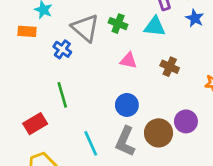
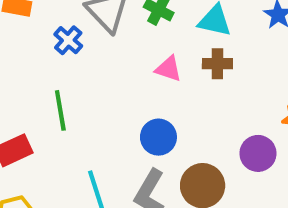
brown cross: (170, 67) -> (217, 64), moved, turned -30
purple circle: (186, 121) -> (258, 153), moved

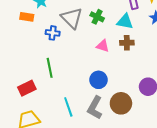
blue cross: (68, 40) -> (53, 33), turned -32

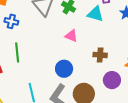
blue cross: (53, 33) -> (11, 21), moved
brown cross: (127, 43) -> (100, 55), moved

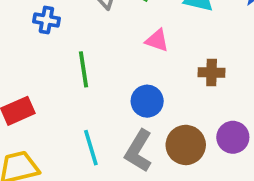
green line: (17, 52) -> (84, 69), moved
purple circle: (112, 80) -> (233, 137), moved

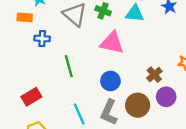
pink triangle: (157, 40) -> (112, 43), size x1.6
brown cross: (212, 73) -> (154, 75), moved, turned -35

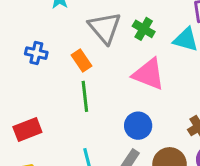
orange rectangle: (25, 17) -> (82, 61), moved, turned 42
blue cross: (42, 39) -> (36, 53), moved

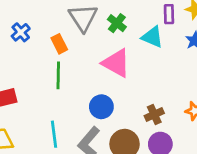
blue cross: (36, 53) -> (21, 32), turned 30

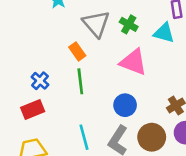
blue cross: (21, 32) -> (40, 81), moved

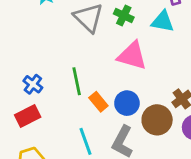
orange rectangle: (77, 51) -> (98, 102), moved
brown circle: (152, 137) -> (157, 120), moved

